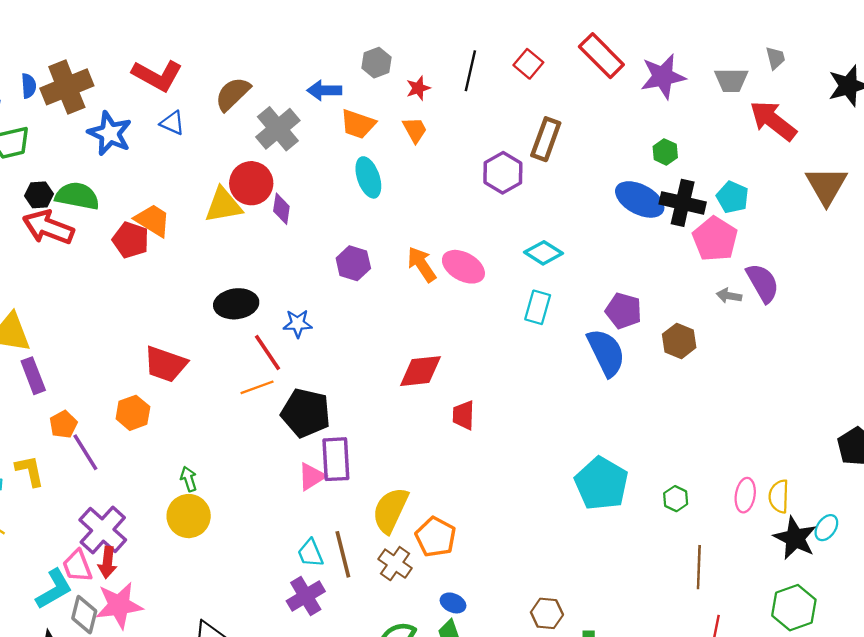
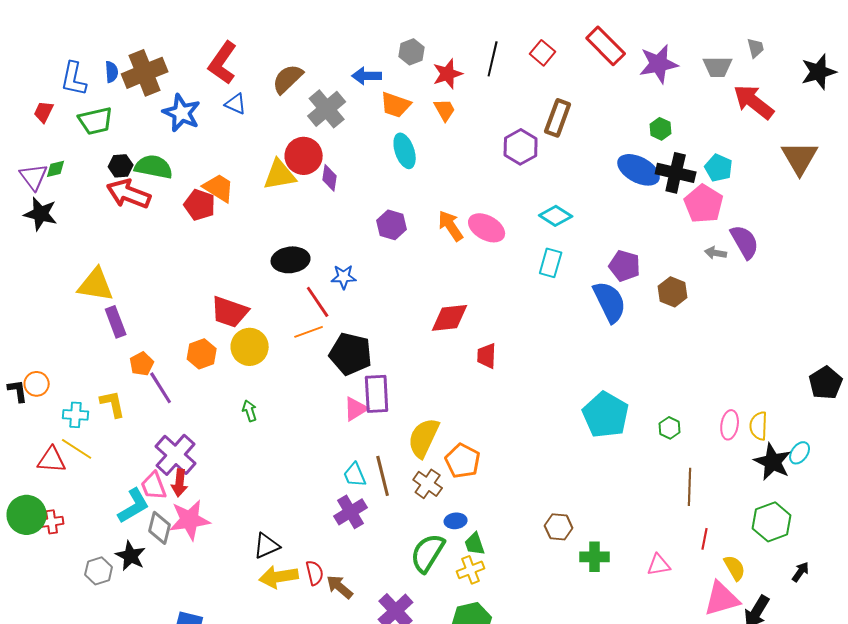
red L-shape: (157, 75) -> (223, 63), turned 96
red star: (418, 88) -> (448, 74), size x1.4
yellow circle: (189, 516) -> (250, 347), moved
blue ellipse: (453, 603) -> (456, 521), moved, turned -30

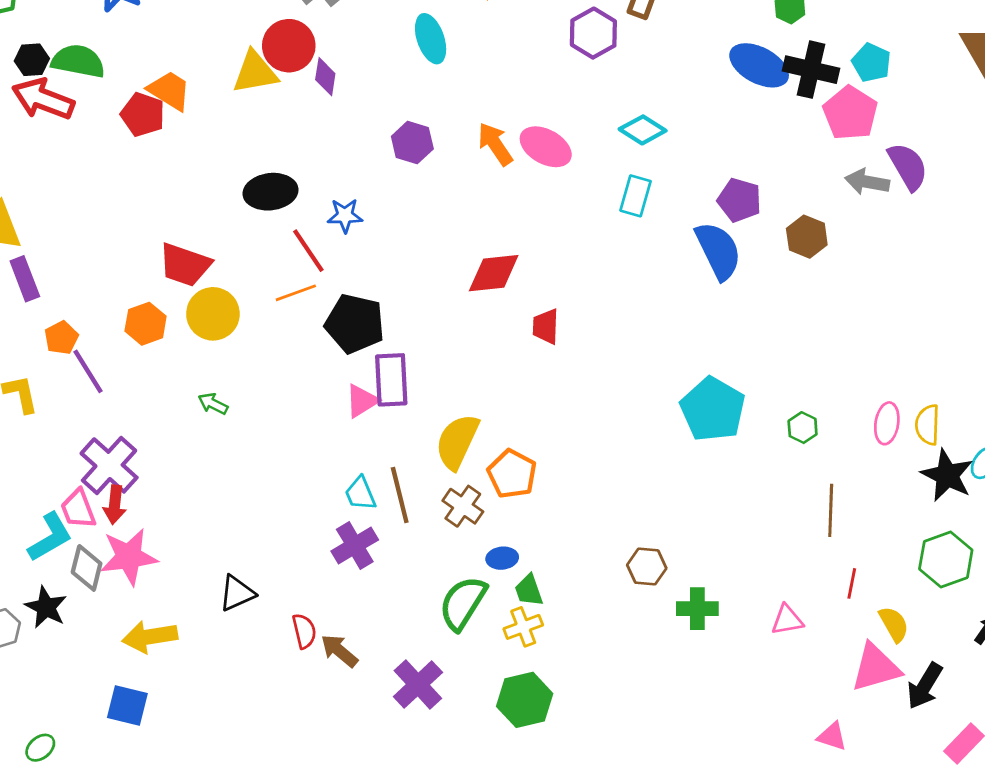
gray arrow: (716, 253) -> (867, 182), size x1.4
green arrow: (250, 411) -> (213, 404), turned -45
yellow arrow: (279, 577) -> (150, 637), moved

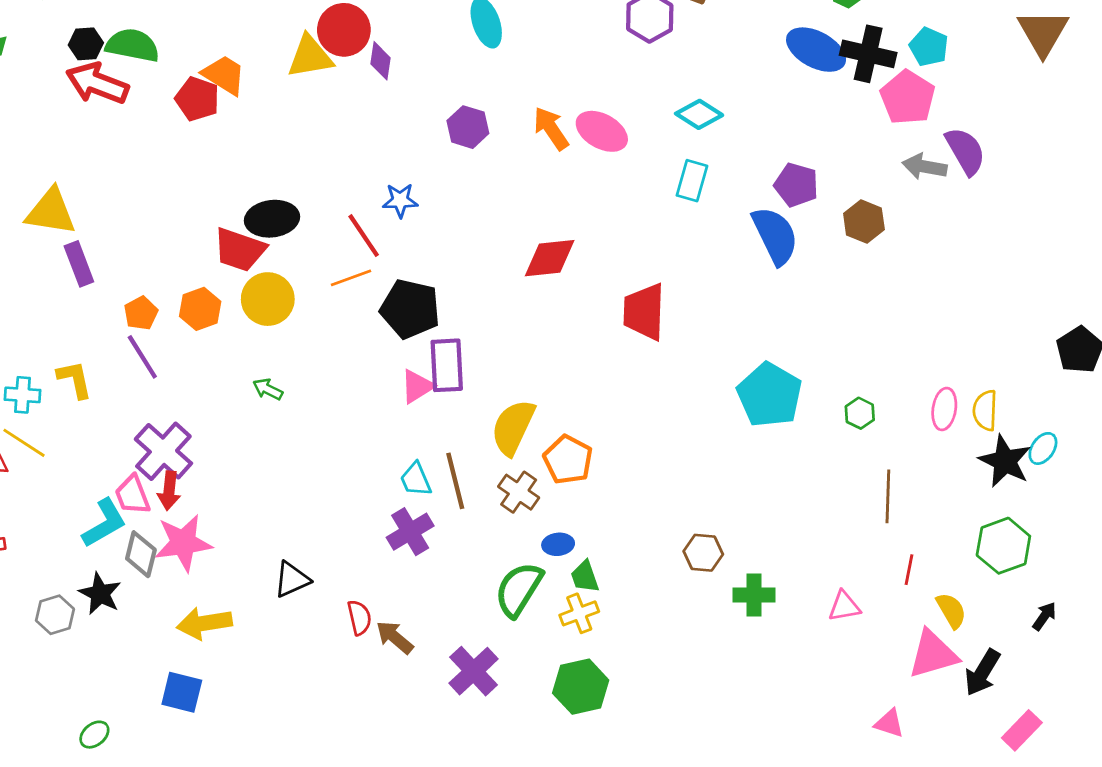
black ellipse: (271, 192) -> (272, 219), moved
red trapezoid: (546, 326) -> (644, 312), moved, size x1.6
orange pentagon: (61, 338) -> (141, 313), moved

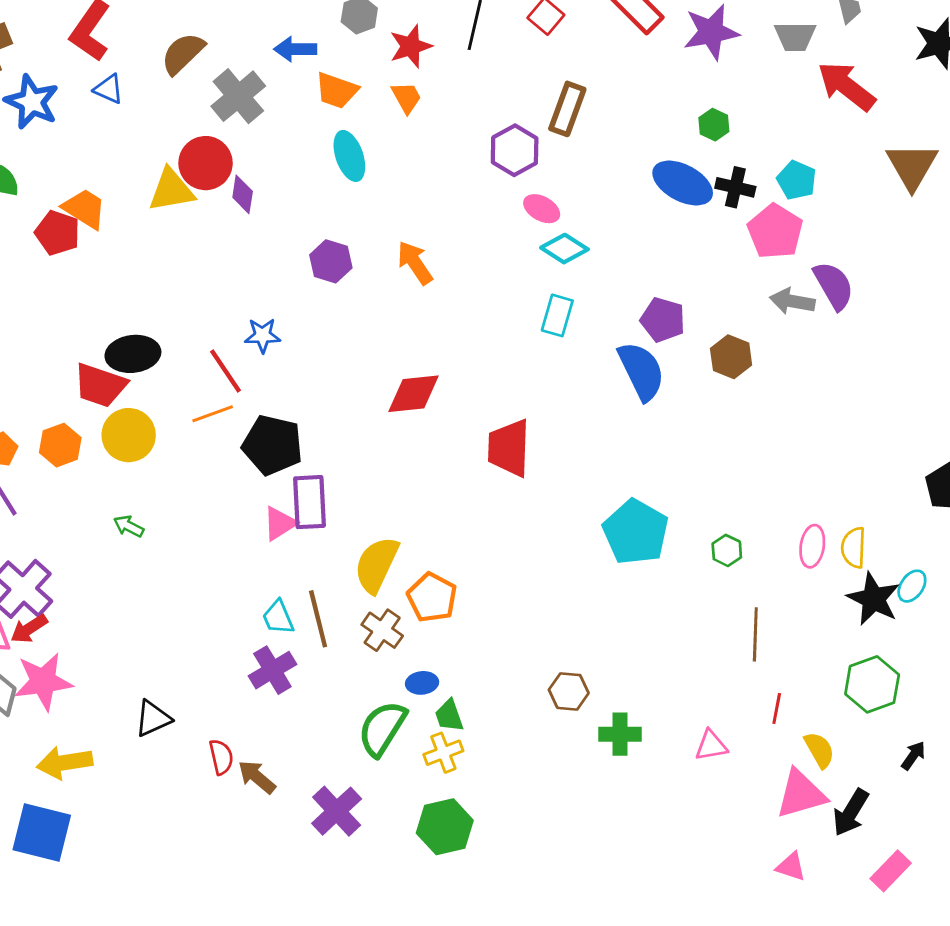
black cross: (868, 54) -> (735, 187), size x0.7
pink ellipse: (602, 131) -> (542, 209), moved, size x0.7
red arrow: (169, 491) -> (29, 629), turned 51
blue square: (182, 692) -> (42, 832), size x1.4
pink triangle: (889, 723) -> (791, 867), moved

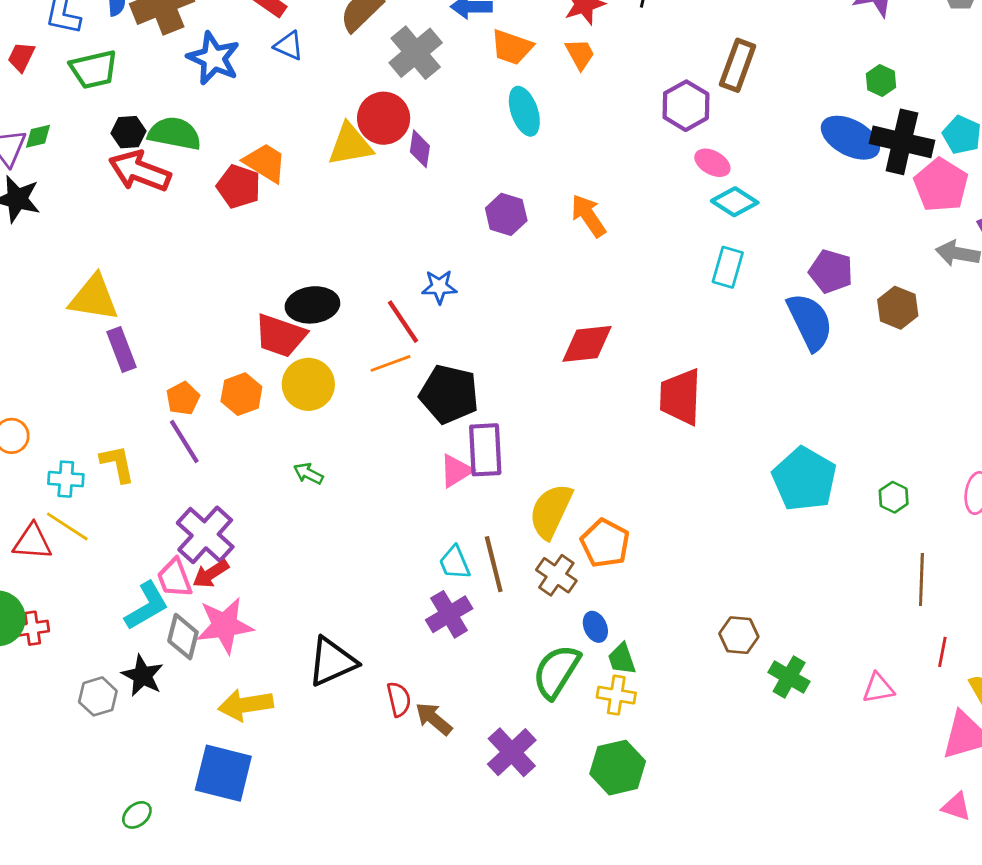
black cross: (735, 187) -> (902, 142), size x1.6
blue ellipse: (422, 683) -> (595, 627), turned 72
black triangle: (153, 719) -> (332, 662), size x1.4
green cross: (620, 734) -> (789, 677), turned 30
yellow cross: (443, 753) -> (616, 695), turned 30

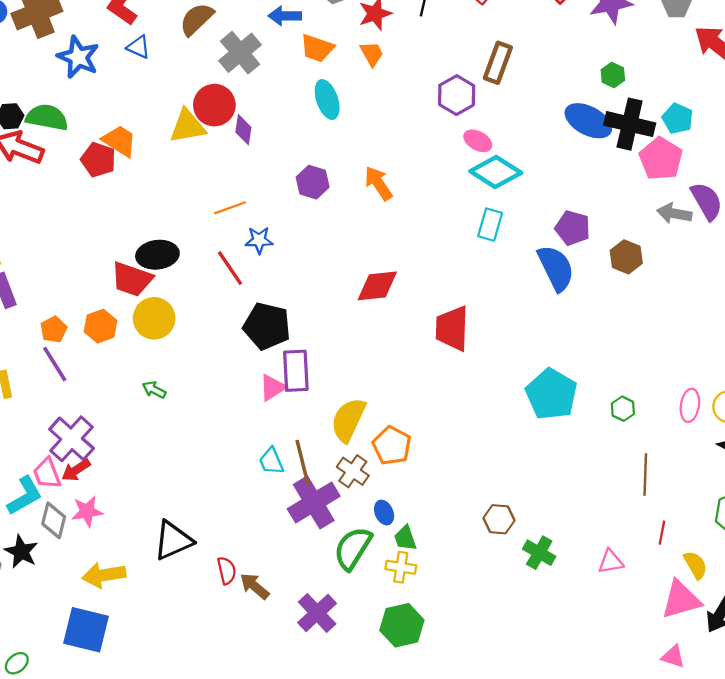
cyan diamond: (735, 202) -> (496, 172), size x1.4
orange line: (391, 363) -> (230, 208), moved
purple cross: (449, 614) -> (314, 502), moved, size x1.4
pink star: (225, 625) -> (87, 511), size x0.7

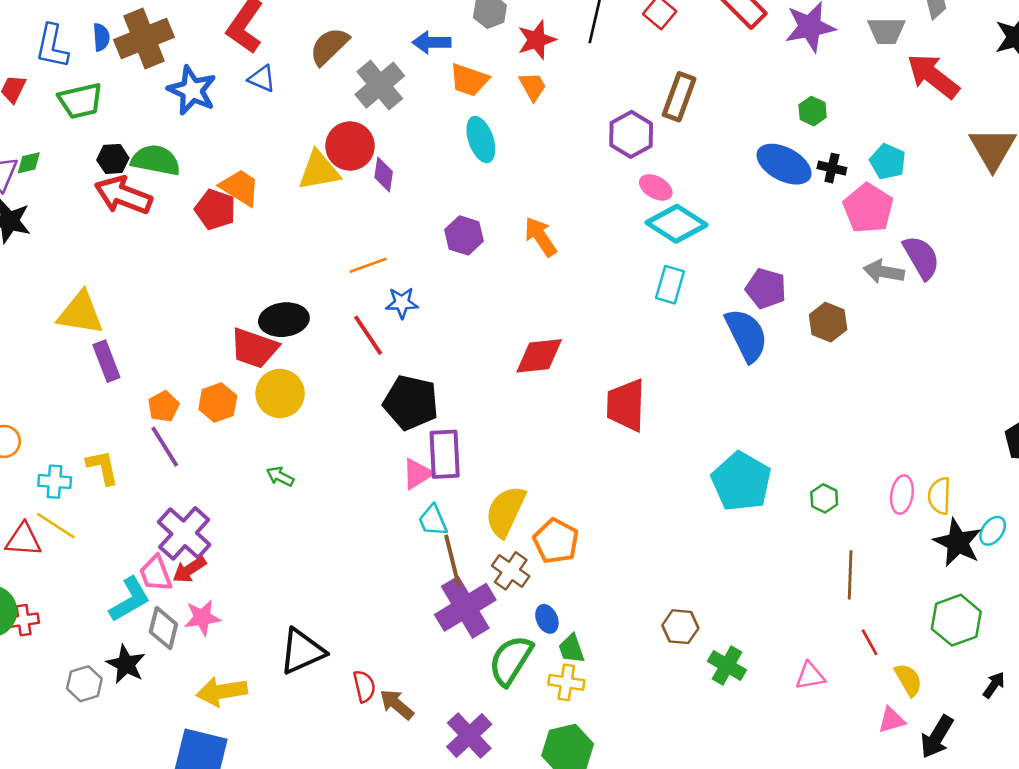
black cross: (630, 124) -> (832, 168), size x0.5
cyan trapezoid: (271, 461) -> (433, 520), moved
red line: (662, 533) -> (870, 642), turned -40
pink triangle: (681, 600) -> (892, 720), size x0.6

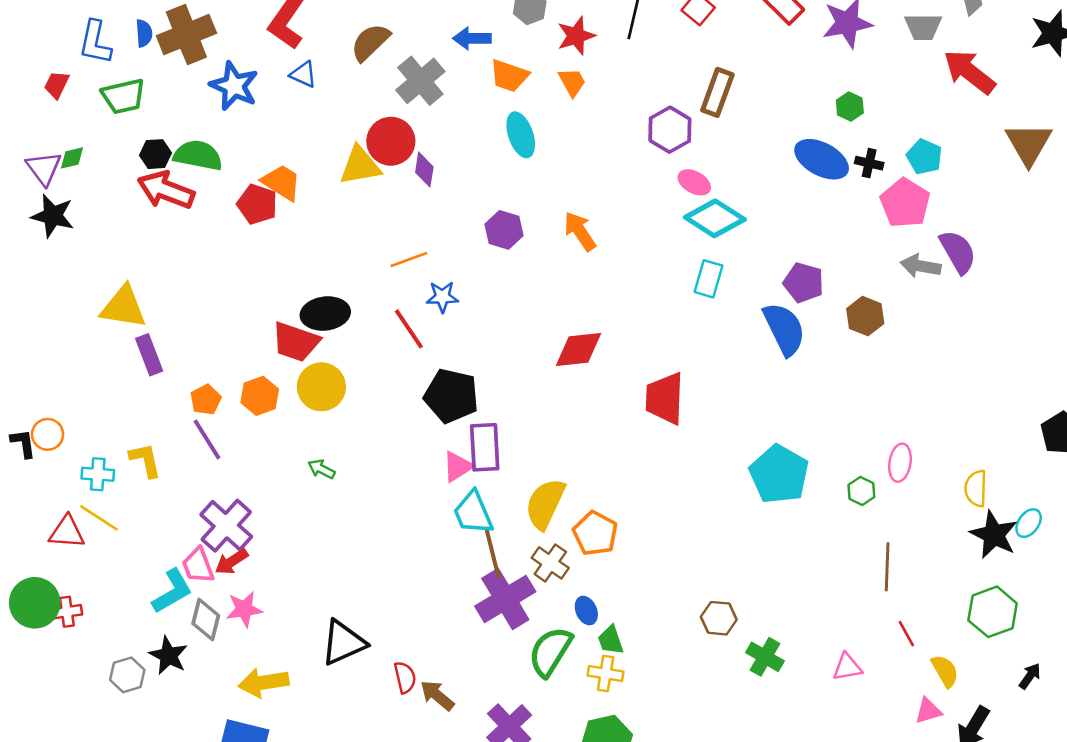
pink ellipse: (902, 495) -> (900, 463), moved
cyan trapezoid: (433, 520) -> (473, 513), size x1.4

